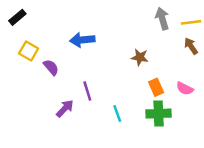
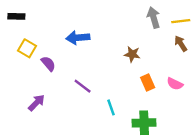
black rectangle: (17, 17) -> (16, 16), turned 42
purple line: (87, 91) -> (83, 86), turned -36
purple arrow: (65, 109) -> (36, 103), moved
green cross: (159, 114) -> (144, 123), moved

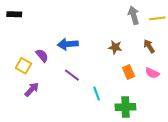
blue arrow: (78, 38) -> (68, 44), moved
brown arrow: (181, 44) -> (149, 46), moved
yellow square: (27, 48) -> (23, 66), moved

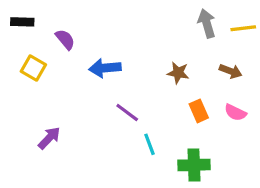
brown arrow: (149, 46) -> (231, 71), turned 144
purple semicircle: (42, 55) -> (65, 39), moved
yellow square: (23, 66) -> (33, 68), moved
purple line: (72, 75) -> (127, 113), moved

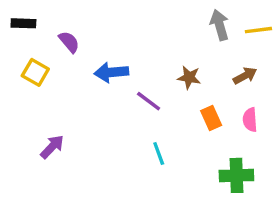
brown arrow: (231, 71) -> (245, 76), turned -50
purple line: (127, 113) -> (149, 101), moved
pink semicircle: (235, 113) -> (250, 120), turned 60
green cross: (194, 165) -> (236, 175), moved

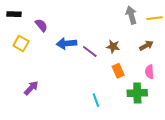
purple line: (149, 101) -> (90, 52), moved
orange rectangle: (211, 118) -> (118, 71), moved
cyan line: (159, 154) -> (96, 100), moved
green cross: (236, 175) -> (137, 93), moved

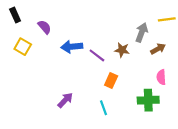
black rectangle: (14, 14) -> (15, 15), turned 64
gray arrow: (131, 15) -> (142, 32), moved, turned 36
orange rectangle: (118, 71) -> (111, 80), moved, turned 48
purple arrow: (31, 88) -> (65, 100), moved

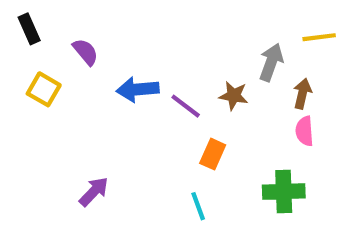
brown arrow: (158, 49) -> (302, 94), turned -48
pink semicircle: (161, 77) -> (305, 131), moved
purple arrow: (65, 100) -> (94, 192), moved

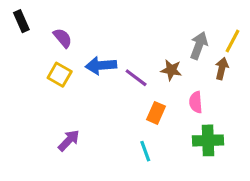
yellow line: (319, 37) -> (232, 41), moved, turned -55
yellow square: (44, 89) -> (60, 75), moved
pink semicircle: (305, 131) -> (196, 102), moved

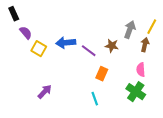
purple semicircle: (63, 38) -> (26, 33), moved
pink semicircle: (196, 102) -> (141, 70), moved
green cross: (208, 140) -> (136, 92), turned 36

